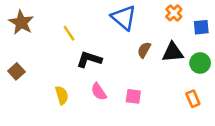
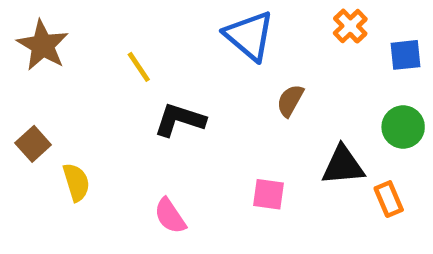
black triangle: (173, 52) -> (343, 165), moved
pink semicircle: (99, 92) -> (170, 216), moved
yellow semicircle: (62, 95) -> (76, 182), moved

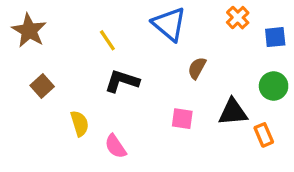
yellow line: (139, 67) -> (107, 40), moved
brown square: (33, 144) -> (42, 86), moved
yellow semicircle: (76, 182) -> (80, 123), moved
pink square: (269, 194) -> (182, 119), moved

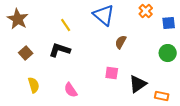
black L-shape: (122, 81) -> (60, 50), moved
black triangle: (233, 112) -> (138, 84), moved, turned -30
yellow semicircle: (80, 123) -> (34, 85), moved
orange rectangle: (264, 135) -> (162, 96), moved, turned -56

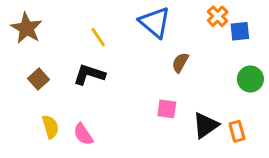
blue square: (169, 23) -> (240, 31), moved
pink semicircle: (71, 90) -> (83, 134), moved
orange rectangle: (162, 96) -> (237, 131), moved, turned 64

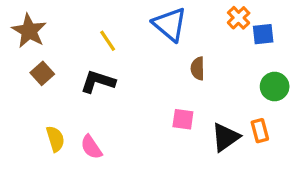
brown semicircle: (180, 63) -> (198, 69), turned -30
brown square: (38, 79) -> (42, 73), moved
orange rectangle: (237, 131) -> (260, 131), moved

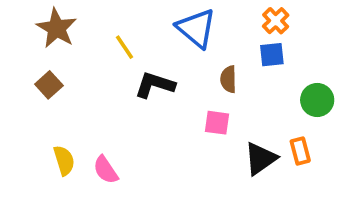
brown star: (29, 31) -> (57, 28), moved
blue square: (263, 34) -> (272, 55), moved
black L-shape: (98, 82) -> (155, 85), moved
pink square: (183, 119) -> (217, 123), moved

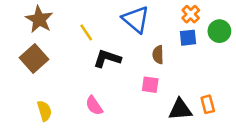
brown square: (49, 85) -> (34, 59), size x1.5
green circle: (317, 100) -> (219, 31), moved
black triangle: (261, 159) -> (180, 109), turned 30
pink semicircle: (106, 170) -> (94, 106), moved

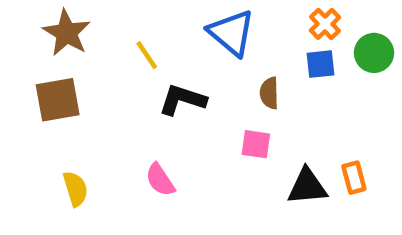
brown square: (34, 59) -> (58, 100), turned 32

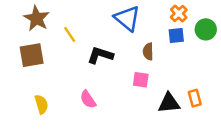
yellow line: (147, 55) -> (70, 34), moved

